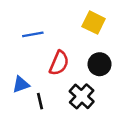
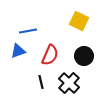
blue triangle: (21, 84) -> (18, 51), moved
black line: (40, 101) -> (41, 82), moved

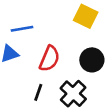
black line: (41, 82) -> (38, 92), turned 32

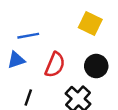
black line: (38, 92) -> (28, 98), moved

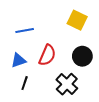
blue triangle: (16, 60) -> (18, 60), moved

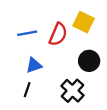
red semicircle: (47, 55) -> (58, 34), moved
blue triangle: (18, 60) -> (34, 65), moved

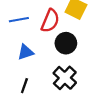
black circle: (89, 61) -> (66, 43), moved
black line: (27, 90) -> (24, 86), moved

